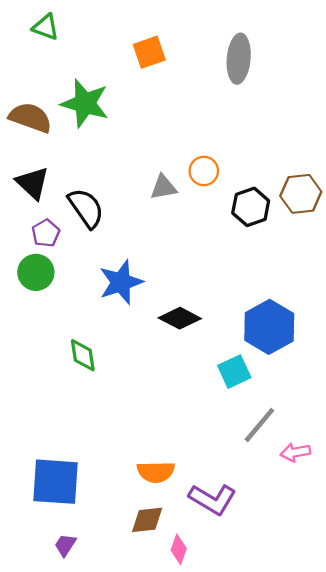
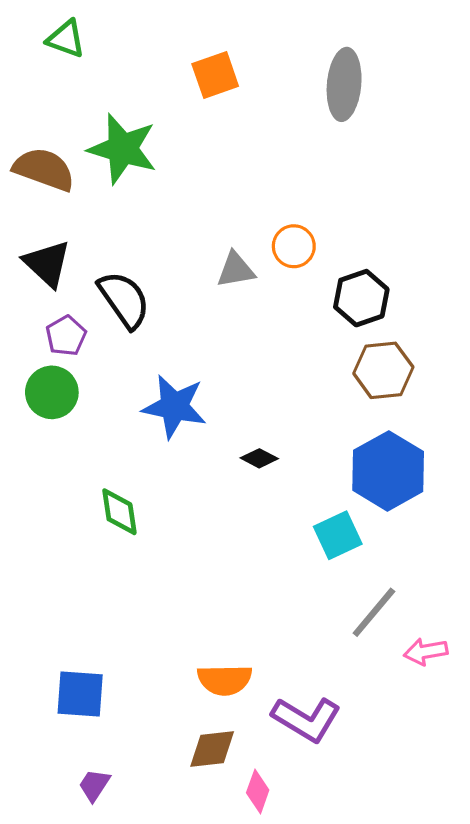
brown hexagon: (301, 194) -> (383, 370), moved
blue star: (121, 282) -> (174, 407), turned 30
black diamond: (180, 318) -> (259, 458), size x0.6
blue square: (56, 482) -> (80, 694), size x0.7

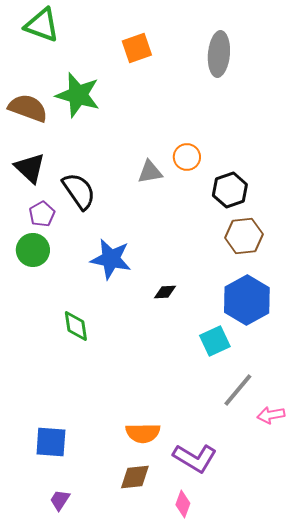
green triangle: (66, 39) -> (42, 25), size x1.4
black diamond: (259, 458) -> (165, 292), turned -30
pink diamond: (258, 791) -> (183, 504), moved

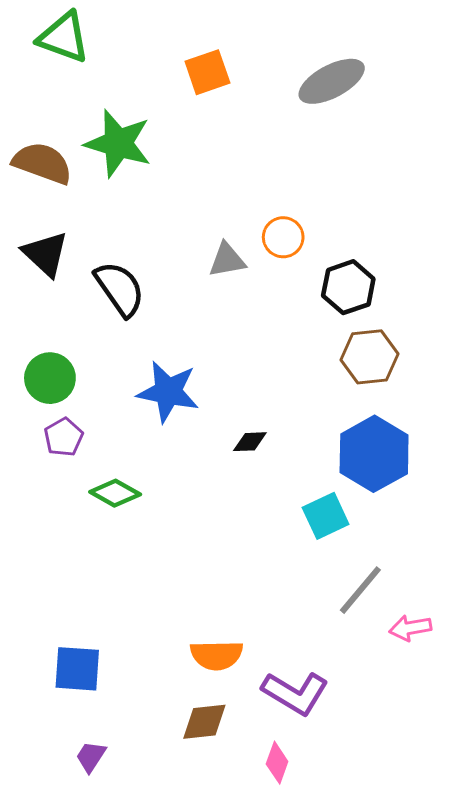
gray ellipse: (219, 54) -> (332, 81), turned 57
purple pentagon: (42, 214) -> (64, 437), moved
green diamond: (76, 326) -> (115, 493), turned -52

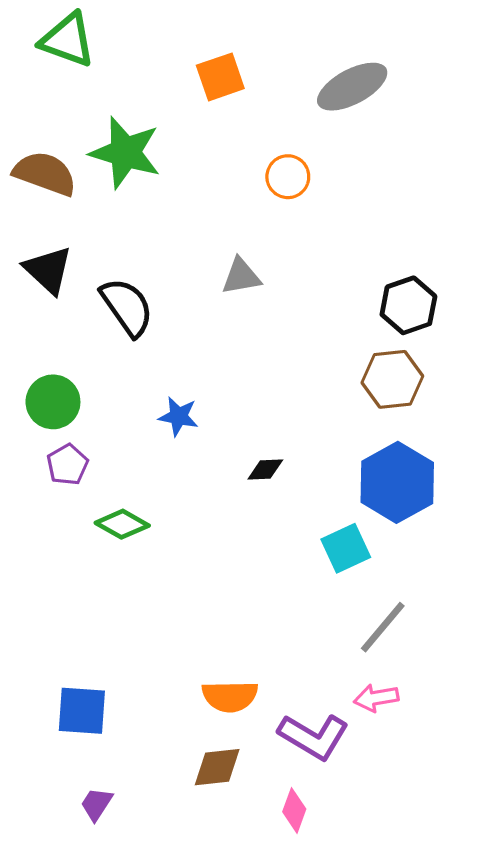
orange circle: (283, 237) -> (288, 177), moved
black hexagon: (348, 287) -> (408, 305), moved
blue star: (168, 392) -> (178, 416), size x0.6
pink arrow: (410, 628) -> (376, 698), moved

